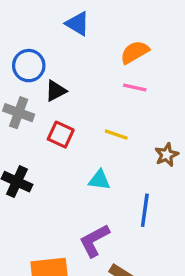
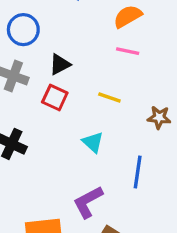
black triangle: (56, 91) -> (60, 64), moved
brown star: (167, 155) -> (159, 117), turned 30
cyan triangle: (99, 180) -> (93, 142), turned 35

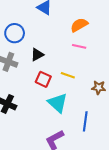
red square: (55, 98) -> (43, 79), moved
cyan triangle: (93, 142) -> (58, 103), size x1.5

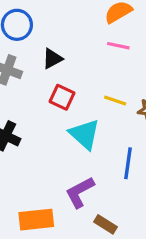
yellow line: (68, 75) -> (115, 100), moved

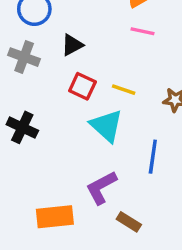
yellow line: (115, 100) -> (124, 90), moved

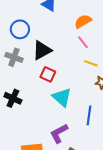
pink line: (143, 31) -> (83, 42), turned 40
black triangle: (72, 45) -> (42, 50), size x1.5
yellow line: (124, 90) -> (91, 63), moved

